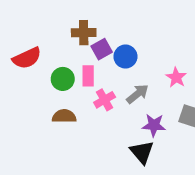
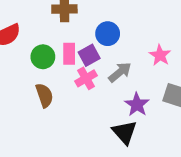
purple square: (102, 49) -> (89, 55), moved
brown semicircle: (64, 116) -> (44, 95), turned 70
purple star: (154, 125) -> (137, 105), turned 30

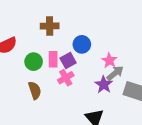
pink star: (160, 55) -> (109, 60), moved
gray arrow: (120, 72) -> (115, 73), moved
purple star: (137, 105) -> (104, 85), moved

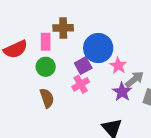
blue circle: (82, 44) -> (98, 48), size x1.5
pink rectangle: (53, 59) -> (46, 42), moved
pink star: (109, 60) -> (118, 66), moved

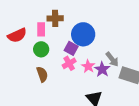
purple square: (83, 66) -> (71, 48), turned -32
pink star: (118, 66) -> (88, 66), moved
gray arrow: (134, 79) -> (112, 59), turned 91

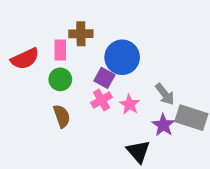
purple star: (102, 69) -> (163, 125), moved

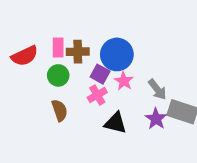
brown cross: (81, 34) -> (78, 52), moved
pink star: (129, 104) -> (124, 81), moved
black triangle: (138, 152) -> (115, 123), moved, turned -35

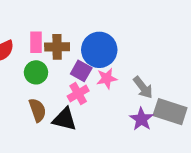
pink star: (124, 81) -> (107, 78), turned 30
black triangle: (115, 123) -> (65, 119), moved

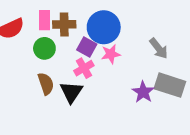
gray arrow: (143, 87) -> (159, 48), moved
black triangle: (65, 119) -> (71, 92), turned 50

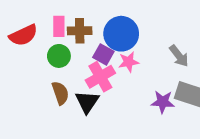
pink cross: (84, 68) -> (100, 77), size x1.4
purple star: (143, 92) -> (163, 102), turned -30

